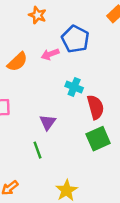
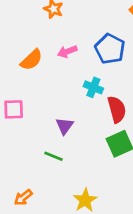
blue pentagon: (75, 39) -> (110, 49), moved
green line: (38, 150) -> (53, 156), turned -48

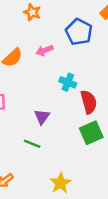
blue pentagon: (110, 49) -> (79, 32), moved

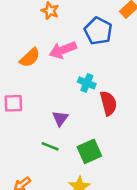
pink arrow: (44, 50) -> (63, 50), size x1.5
green square: (91, 133) -> (89, 151), moved

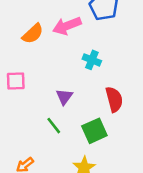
red semicircle: (108, 103) -> (114, 99), moved
green line: (50, 146) -> (54, 126), turned 30

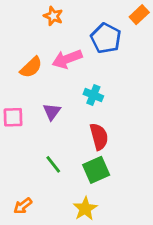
purple triangle: (64, 97) -> (52, 112), moved
red semicircle: (114, 99) -> (99, 137), moved

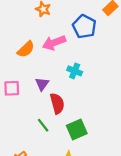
red semicircle: (99, 137) -> (57, 103), moved

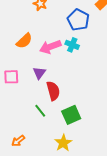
pink arrow: (54, 43) -> (50, 47), moved
cyan cross: (75, 71) -> (72, 45), moved

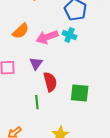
green line: (40, 111) -> (37, 102), turned 32
green square: (71, 115) -> (80, 93), moved, turned 30

